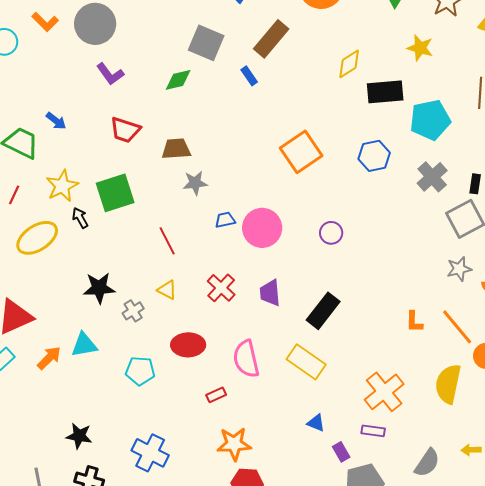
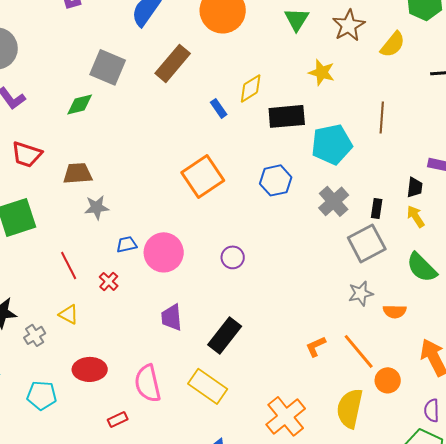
blue rectangle: (249, 76) -> (219, 108), moved
red cross: (221, 288) -> (109, 281), moved, size x0.7
orange L-shape: (414, 322) -> (316, 346), turned 65

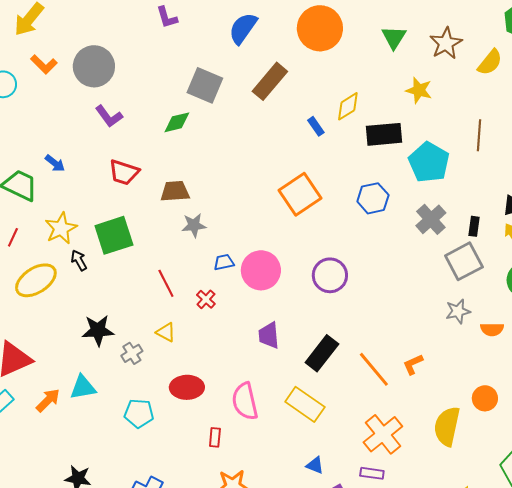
cyan pentagon: (332, 144) -> (429, 162), turned -30
purple circle: (233, 257) -> (330, 275), size x1.5
orange line: (359, 351) -> (374, 369), moved
red rectangle: (118, 419) -> (215, 437), turned -60

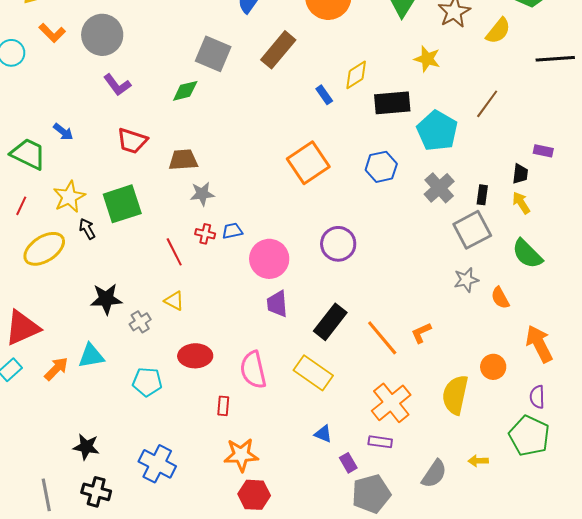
brown line: (479, 135) -> (487, 104), turned 32
pink circle: (261, 270) -> (269, 259), moved
red cross: (206, 299) -> (205, 234), moved, turned -30
orange semicircle: (492, 329) -> (500, 298), turned 60

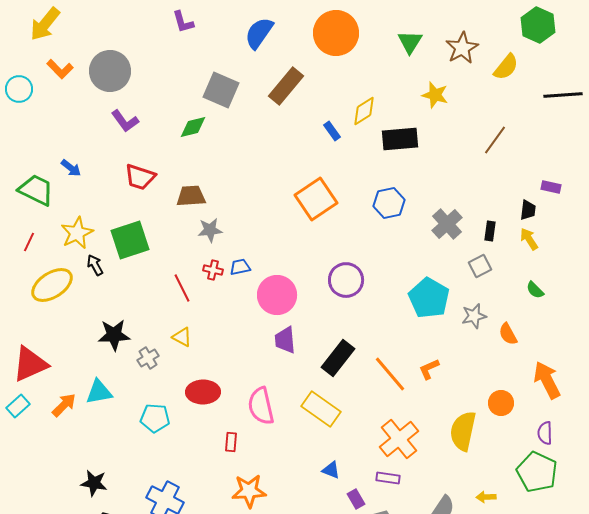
cyan pentagon: (437, 131) -> (429, 298), moved
gray square: (472, 230) -> (480, 266), size x0.6
green semicircle: (527, 254) -> (535, 290), size x0.6

